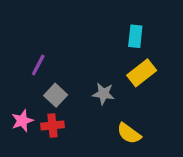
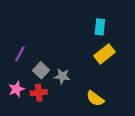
purple line: (38, 65) -> (20, 54), moved
gray star: (103, 94) -> (62, 76), moved

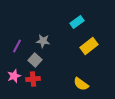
cyan rectangle: (100, 27) -> (77, 22), moved, turned 48
gray star: (62, 76) -> (43, 41), moved

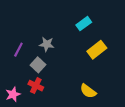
pink star: (14, 76) -> (13, 94), moved
red cross: (33, 79) -> (36, 86), turned 32

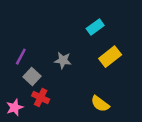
gray star: (47, 44) -> (63, 60), moved
gray square: (38, 65) -> (32, 76), moved

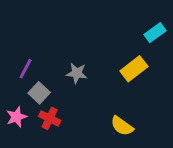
cyan rectangle: (95, 27) -> (155, 33), moved
pink star: (15, 107) -> (16, 117), moved

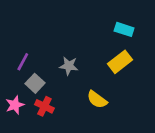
cyan rectangle: (155, 33) -> (124, 29), moved, turned 54
yellow semicircle: (122, 126) -> (97, 100), moved

